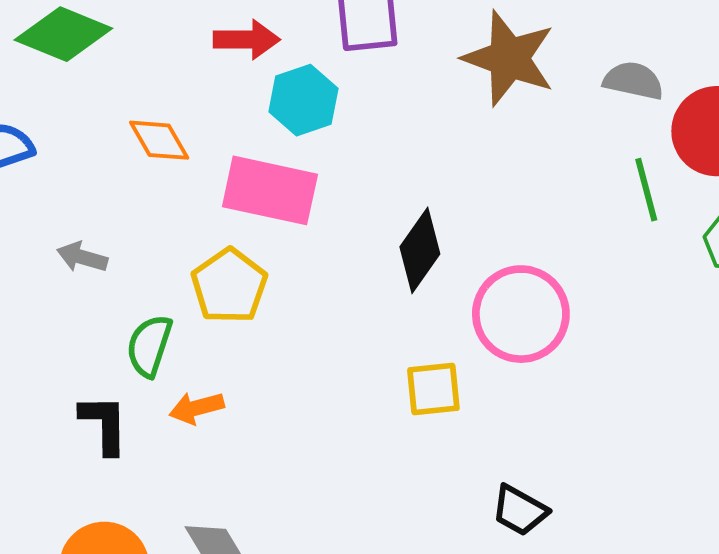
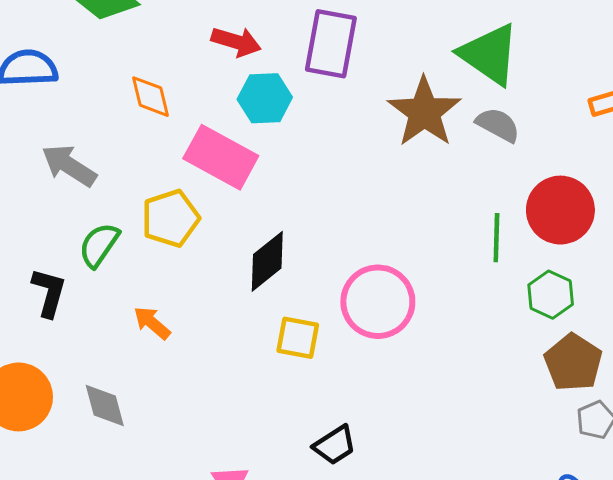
gray semicircle: (633, 81) -> (498, 125), moved
black diamond: (420, 250) -> (267, 261), moved
gray arrow: (82, 257) -> (69, 166), size x1.5
orange arrow: (197, 408) -> (152, 323), moved, turned 39
black trapezoid: (520, 510) -> (335, 445), turned -78

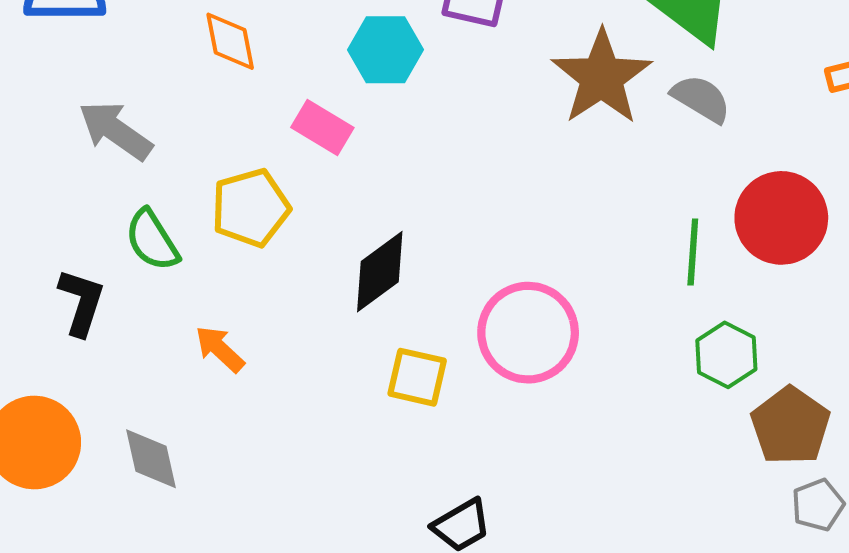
pink rectangle: (221, 157) -> (322, 128), size x0.6
green semicircle: (99, 245) -> (152, 240), turned -69
green hexagon: (551, 295) -> (726, 355), moved

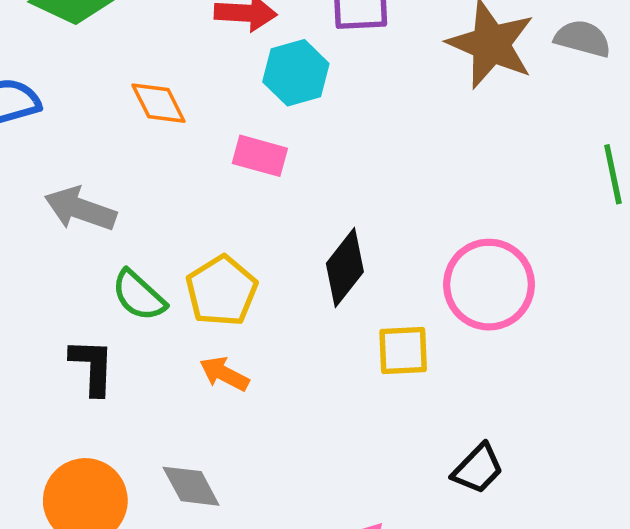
yellow pentagon: (251, 208) -> (222, 291), moved

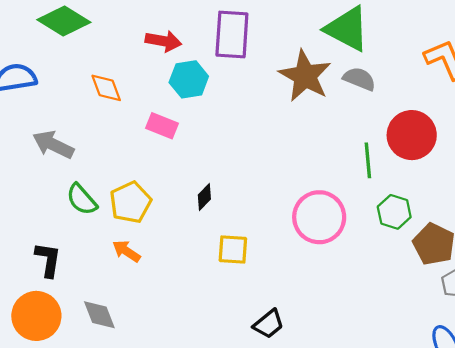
black diamond: (345, 268) -> (204, 197), size x0.6
pink circle: (489, 285) -> (319, 217), moved
black L-shape: (92, 367) -> (48, 260), moved

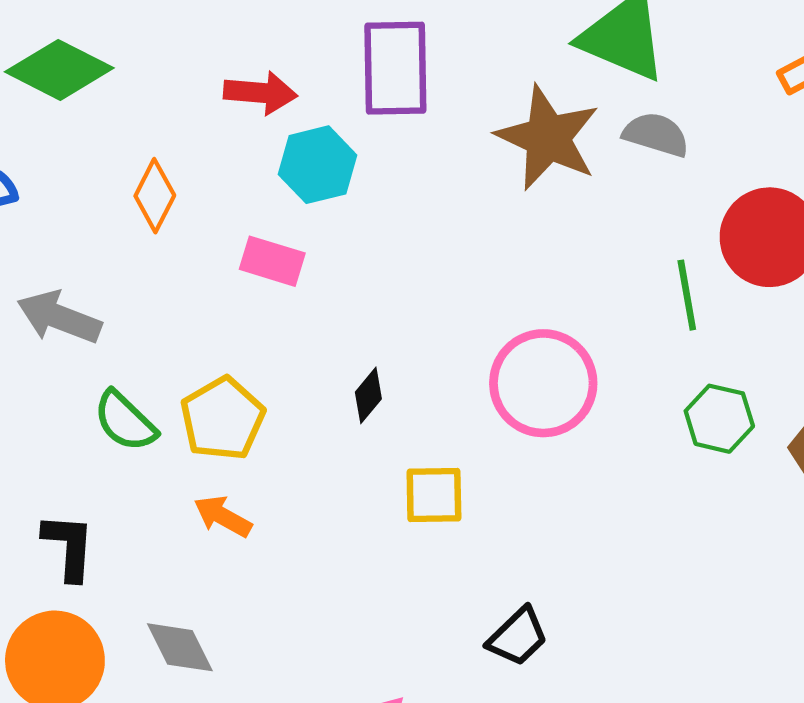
orange diamond: (106, 88) -> (155, 196), turned 52
green hexagon: (394, 212) -> (719, 419), moved
pink circle: (319, 217) -> (543, 383), moved

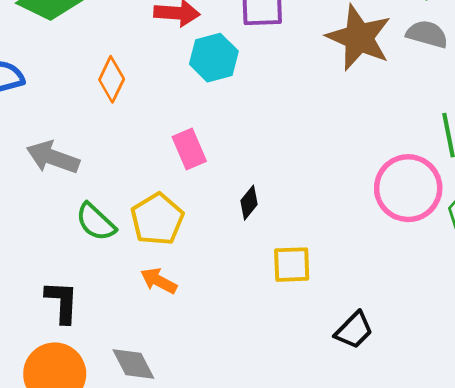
pink rectangle: (272, 261) -> (189, 149), moved, turned 51
pink circle: (543, 383) -> (408, 188), moved
black trapezoid: (518, 637) -> (354, 330), moved

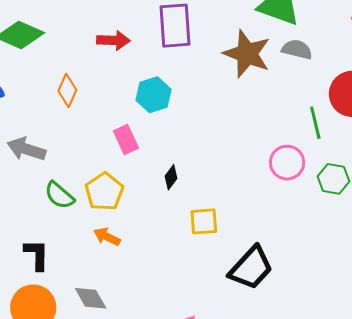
cyan hexagon: (214, 58) -> (154, 95), moved
pink circle: (408, 188) -> (287, 163), size x0.7
black trapezoid: (354, 330) -> (251, 268), size x1.6

